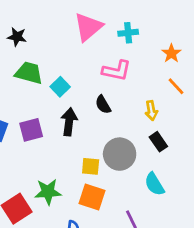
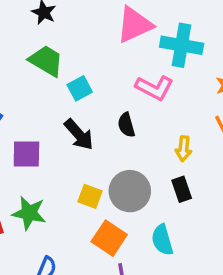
cyan cross: (128, 33) -> (182, 45), size x1.6
black arrow: (69, 122) -> (79, 134), turned 116
purple square: (31, 130) -> (26, 154), moved
orange square: (92, 197) -> (109, 238), moved

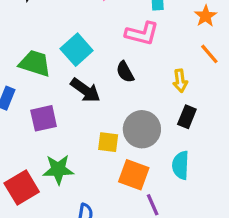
green trapezoid: (46, 61) -> (35, 63), moved
cyan square: (80, 88) -> (77, 50), size x1.4
black rectangle: (182, 189) -> (187, 117), turned 55
cyan semicircle: (162, 240) -> (181, 165), turned 32

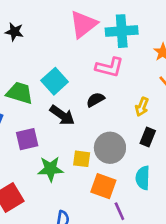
black semicircle: (125, 72) -> (95, 100), turned 90
yellow arrow: (180, 81) -> (142, 107), turned 30
green star: (58, 170) -> (50, 169), moved

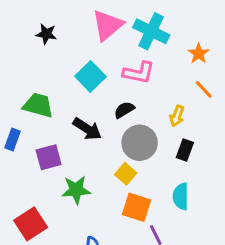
cyan cross: (122, 31) -> (151, 31), turned 32
black star: (14, 32) -> (46, 34), moved
cyan square: (55, 81) -> (90, 76), moved
gray circle: (110, 148) -> (140, 143), moved
yellow square: (82, 159) -> (126, 174), moved, turned 36

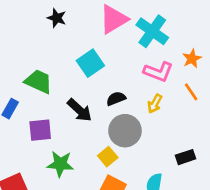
pink L-shape: (139, 73) -> (158, 72), moved
yellow arrow: (177, 116) -> (155, 104), moved
black rectangle: (185, 150) -> (186, 157), moved, turned 42

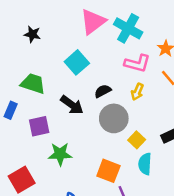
black star: (57, 18) -> (32, 34), moved
yellow square: (108, 157) -> (137, 140), moved

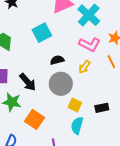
black arrow: (72, 105) -> (28, 82), moved
yellow square: (137, 140) -> (75, 105), turned -32
orange square: (108, 171) -> (34, 119), moved

